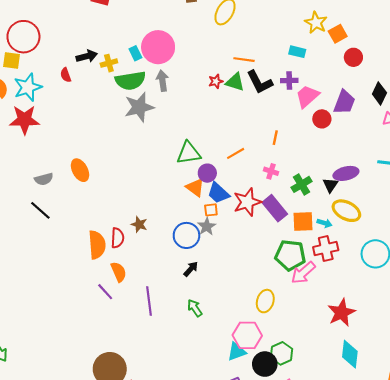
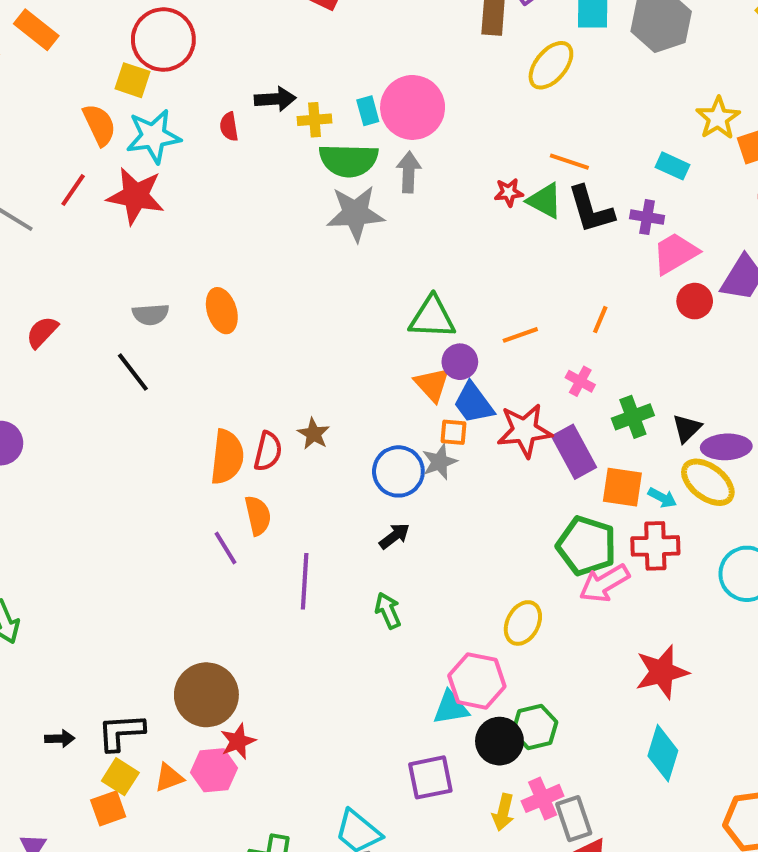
purple ellipse: (346, 173) -> (726, 447), moved

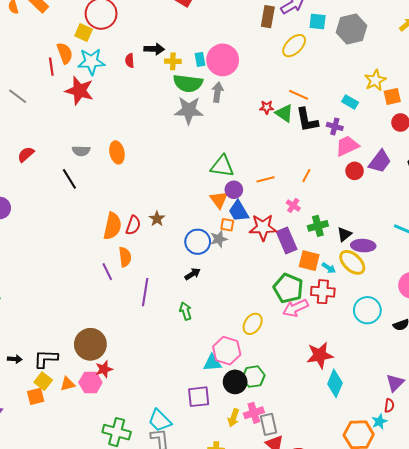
red line: (73, 190) -> (51, 67), moved, turned -48
cyan diamond: (663, 753) -> (335, 383), moved

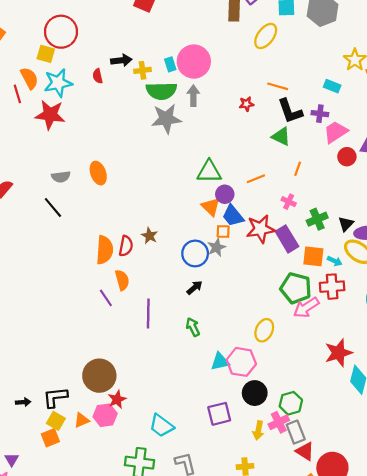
green triangle: (284, 113) -> (281, 136), moved
cyan triangle: (212, 363) -> (220, 362), moved
green hexagon: (253, 377) -> (291, 403), moved
cyan trapezoid: (160, 420) -> (161, 426), moved

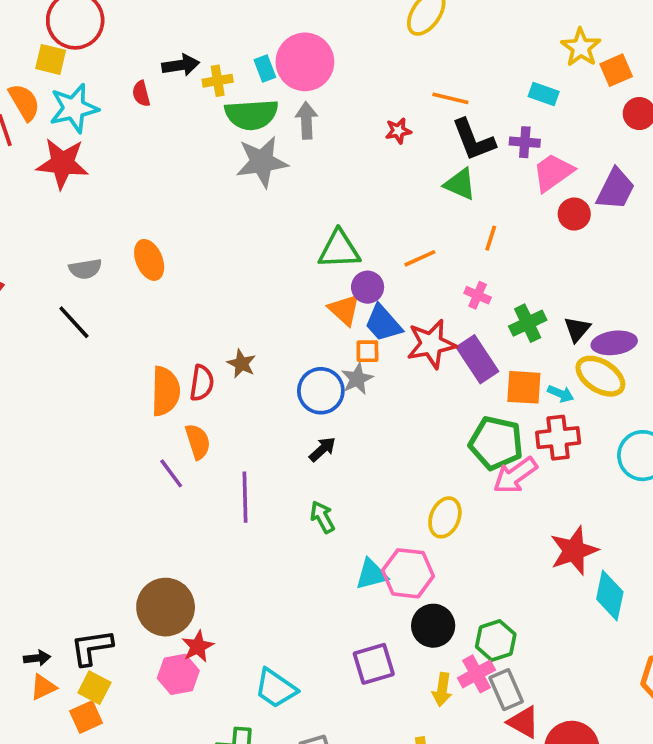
orange triangle: (82, 420) -> (43, 687), moved

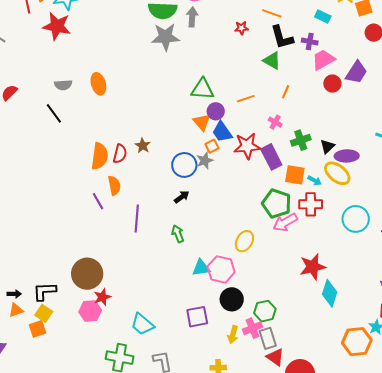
orange square: (367, 351) -> (212, 146), turned -32

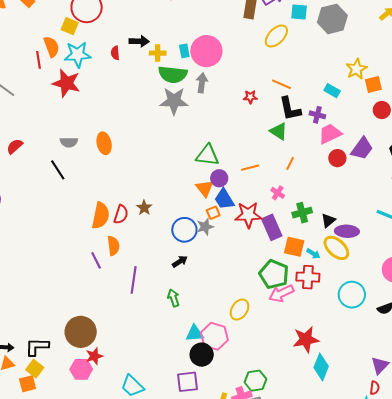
black circle: (232, 299) -> (202, 355), moved

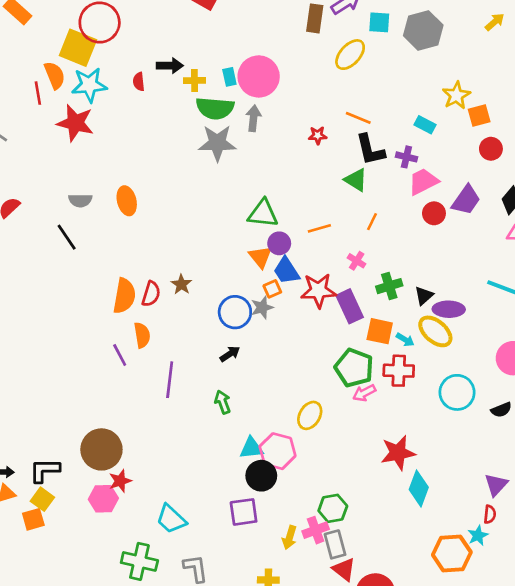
yellow square: (70, 26) -> (78, 48), size x1.6
pink arrow: (281, 293) -> (364, 393), size x0.7

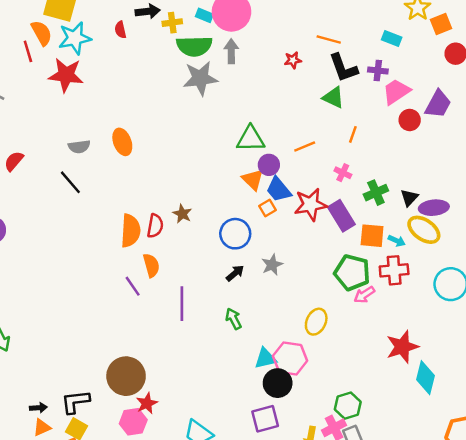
cyan rectangle: (229, 77) -> (204, 15), turned -49
gray star: (262, 307) -> (272, 265), moved

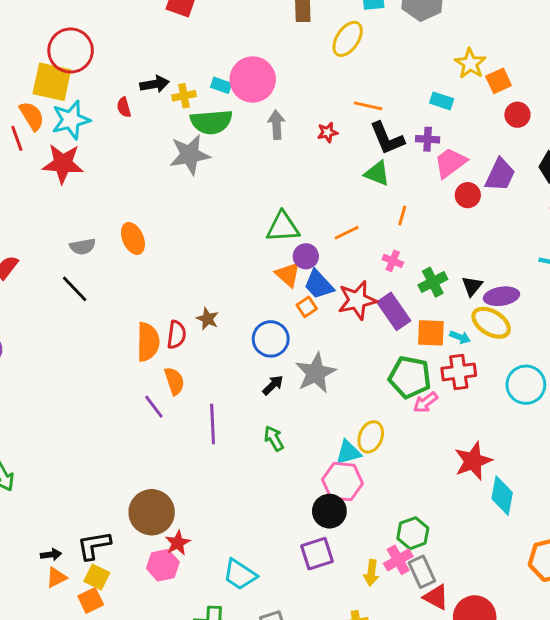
gray arrow: (231, 51) -> (276, 125), moved
gray star: (200, 78) -> (190, 155), moved
gray star: (272, 265) -> (316, 373), size x1.6
cyan triangle: (265, 358) -> (348, 452), moved

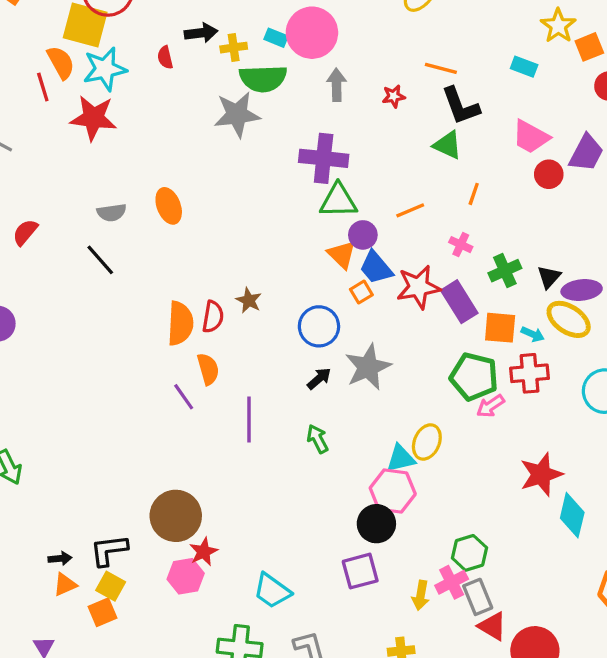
purple cross: (428, 139) -> (324, 158), moved, size x1.8
pink trapezoid: (450, 163) -> (531, 137), turned -117

